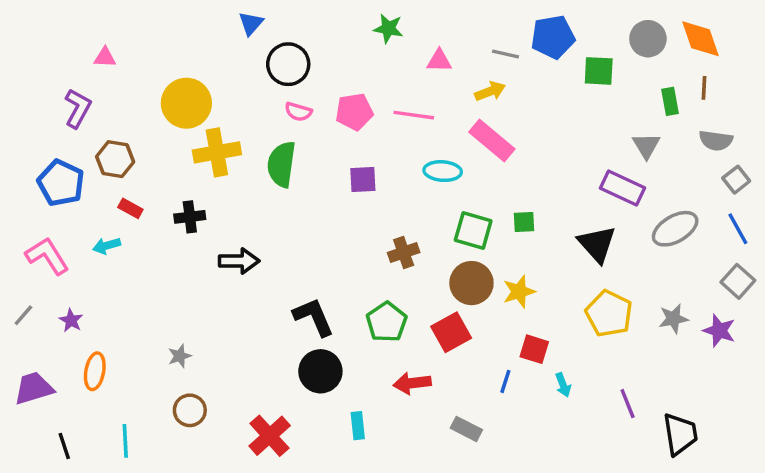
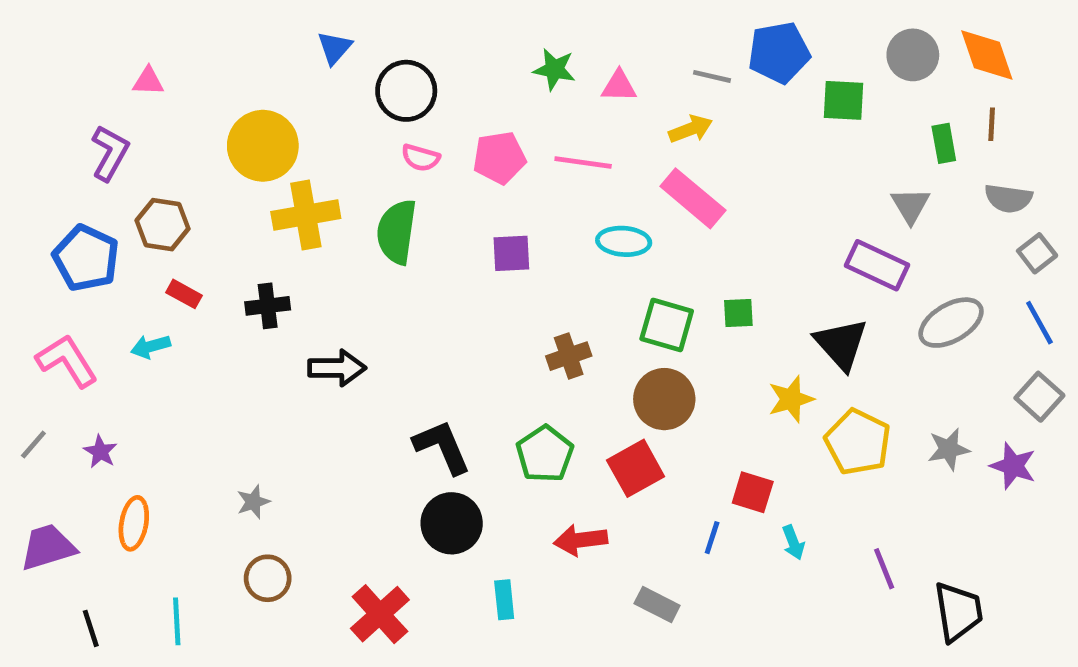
blue triangle: (251, 23) -> (335, 48), moved
green star: (388, 29) -> (554, 69), moved
yellow star: (519, 292) -> (791, 399), moved

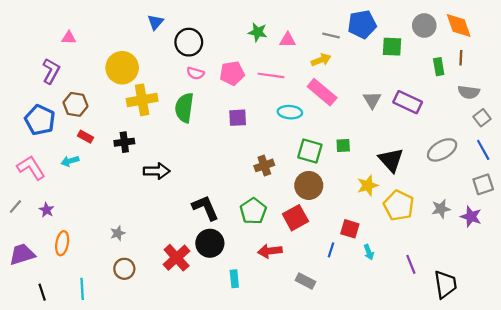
gray triangle: (910, 205) -> (372, 100), moved
purple rectangle: (877, 265) -> (408, 102), moved
gray square: (1039, 397) -> (483, 184), turned 30
red cross: (380, 614) -> (177, 258), moved

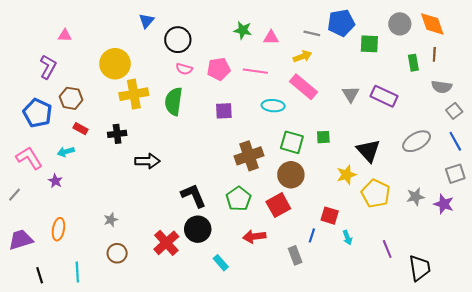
brown cross: (264, 165) -> (249, 156), size x1.5
purple star: (47, 210) -> (55, 181), moved
cyan rectangle: (234, 279) -> (221, 263), turned -35
gray rectangle: (305, 281) -> (295, 255), moved, turned 42

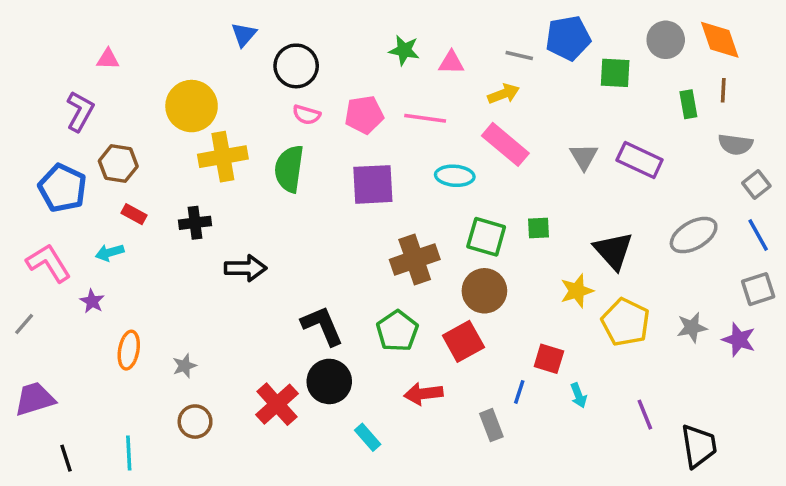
purple square: (224, 111) -> (373, 184), size x1.5
orange ellipse: (58, 229) -> (129, 350), moved

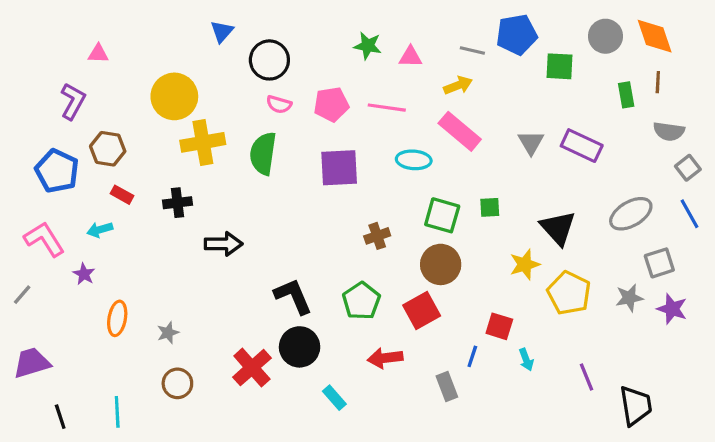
brown cross: (415, 259) -> (377, 236), size x0.6
gray square: (758, 289) -> (659, 263), moved

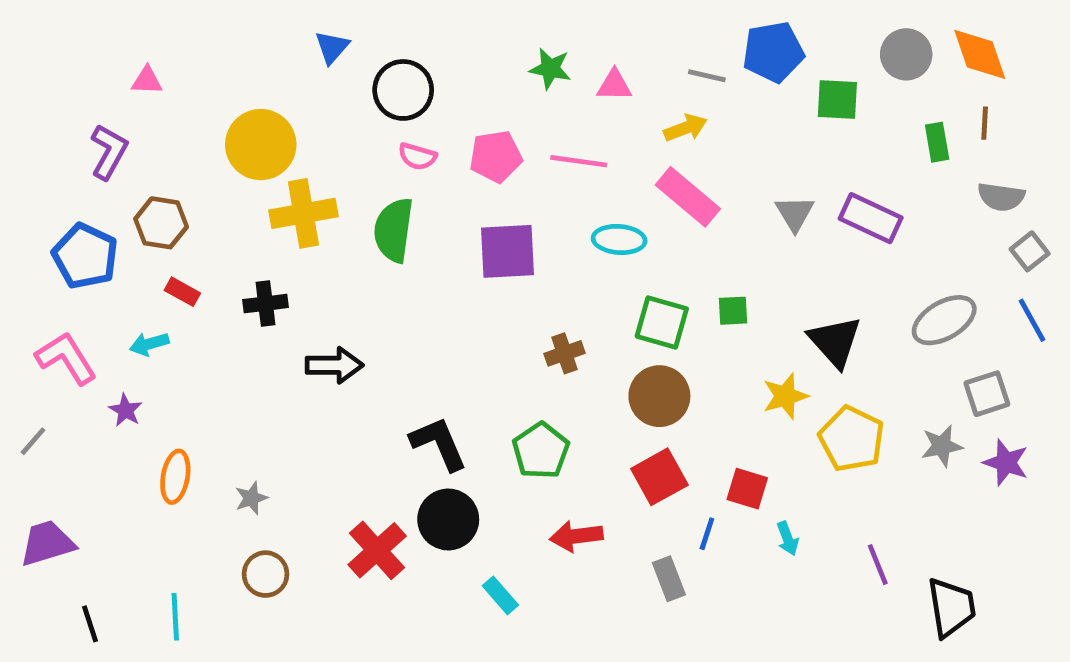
red square: (422, 310) -> (659, 477), moved

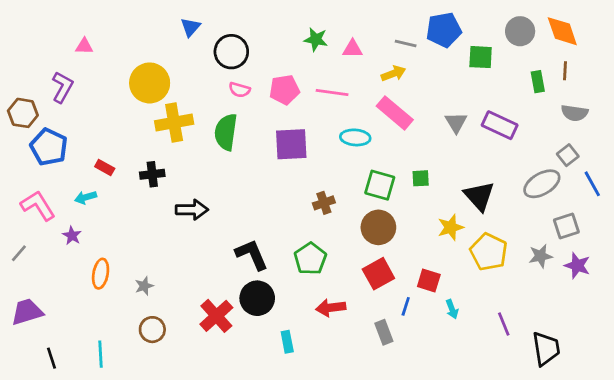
brown hexagon: (161, 223) -> (23, 113), moved
gray square: (1030, 251) -> (568, 155), moved
cyan rectangle: (500, 595) -> (287, 342), turned 30

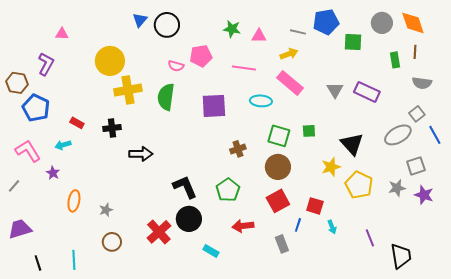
black circle: (231, 52) -> (167, 25), moved
pink pentagon: (284, 90) -> (201, 56), moved
cyan rectangle: (287, 342) -> (211, 251), turned -49

